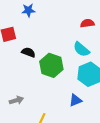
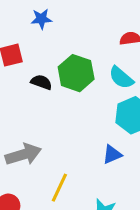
green hexagon: (51, 65) -> (76, 73), moved
gray arrow: (16, 100) -> (23, 154), size x1.6

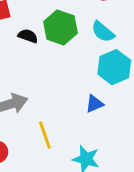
yellow line: (59, 188) -> (45, 135), turned -44

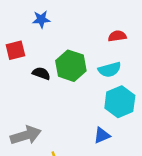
cyan semicircle: (103, 32) -> (110, 70), turned -55

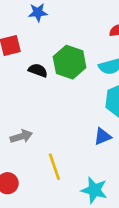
gray arrow: (26, 135) -> (21, 136), size x0.7

